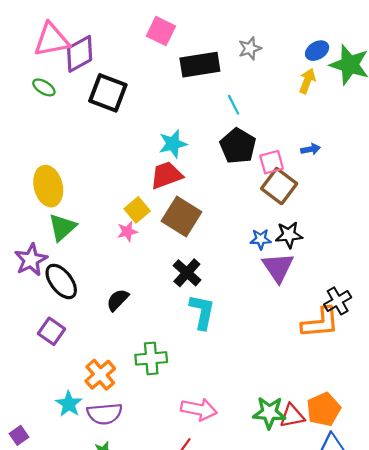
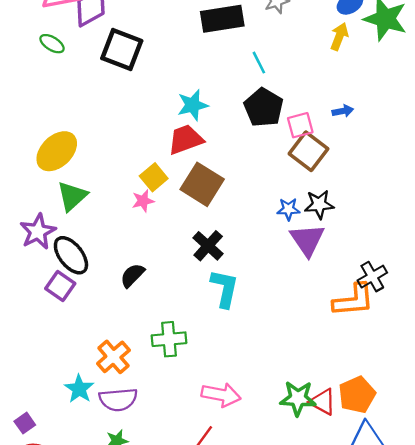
yellow ellipse: (48, 186) -> (57, 151), turned 60
purple square: (51, 331) -> (60, 286), moved
red triangle: (292, 416) -> (323, 402), turned 40

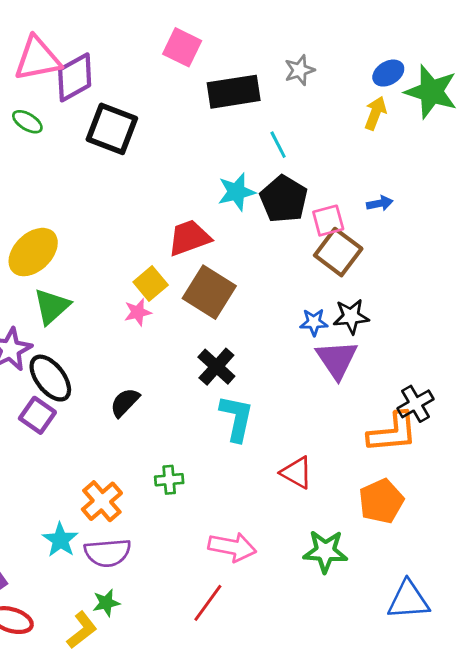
cyan star: (193, 105) -> (236, 192), moved
green cross: (169, 339) -> (169, 480), size x0.7
orange pentagon: (357, 395) -> (381, 501), moved
red triangle: (323, 402) -> (297, 473), moved

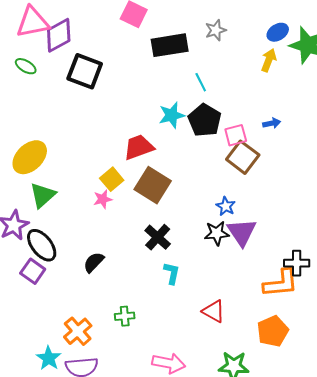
black star: (351, 316) -> (217, 233), moved
blue star: (314, 322) -> (226, 206), turned 30
black cross: (415, 404) -> (297, 263), turned 30
cyan L-shape: (236, 418) -> (172, 273), size x0.7

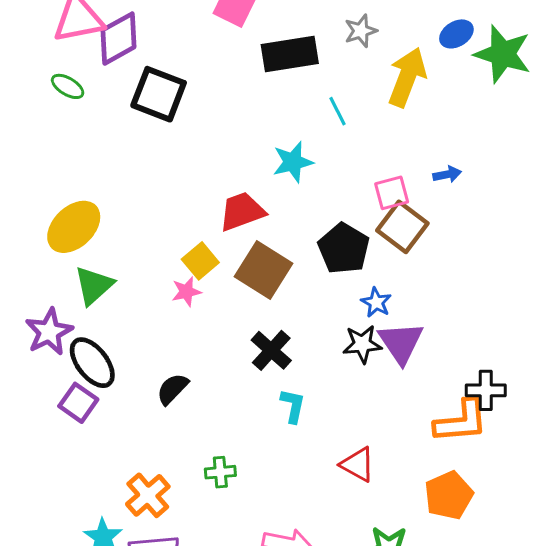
yellow arrow: (269, 60) -> (407, 77), moved, size x1.6
black pentagon: (205, 120) -> (344, 248), moved

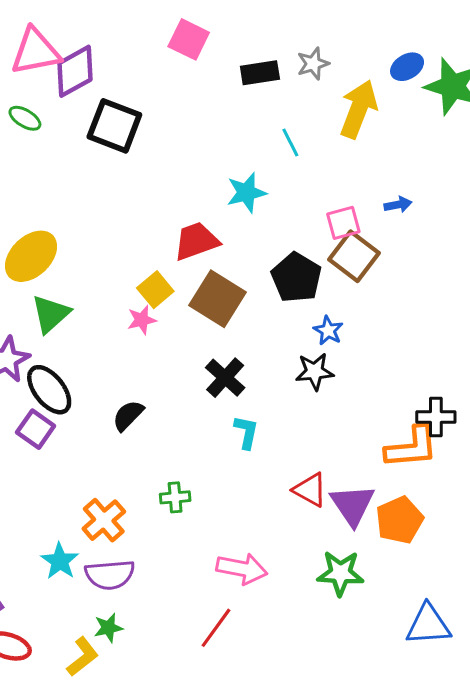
black rectangle: (290, 54) -> (260, 73), moved, size x0.7
purple triangle: (401, 343) -> (352, 505), moved

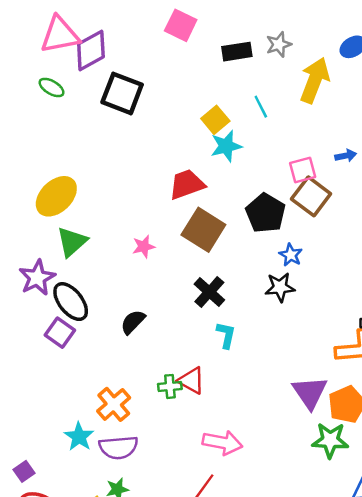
yellow square: (155, 290) -> (215, 120), moved
red triangle: (310, 490) -> (191, 380), moved
green star: (340, 573) -> (330, 440), moved

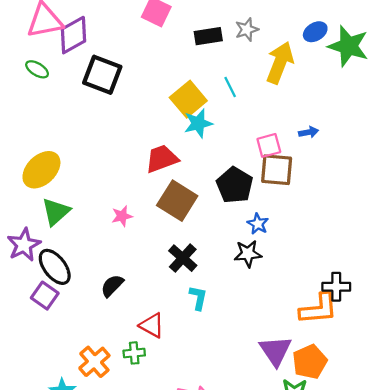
yellow square: (215, 120) -> (188, 99), size x1.4
brown square: (311, 196) -> (277, 170), turned -32
red triangle: (191, 380) -> (152, 325), moved
green cross: (170, 386) -> (134, 353), moved

